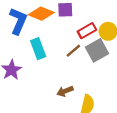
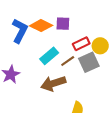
cyan rectangle: (38, 49) -> (49, 56), moved, turned 66
brown arrow: (65, 91) -> (53, 83), moved, size x1.6

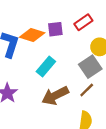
red rectangle: (81, 44) -> (83, 22), moved
brown line: (68, 61) -> (87, 90), moved

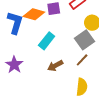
brown arrow: (55, 96) -> (55, 66), size x0.7

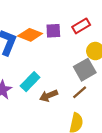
cyan rectangle: (47, 41) -> (30, 82), moved

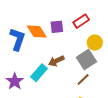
orange diamond: (30, 35) -> (37, 31), turned 40
brown arrow: (49, 96) -> (56, 61), moved

